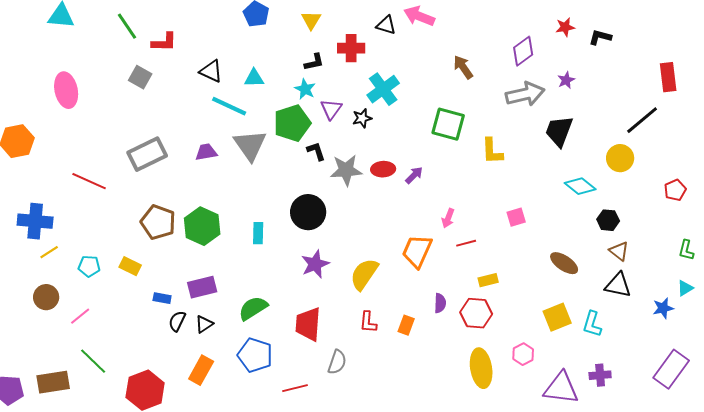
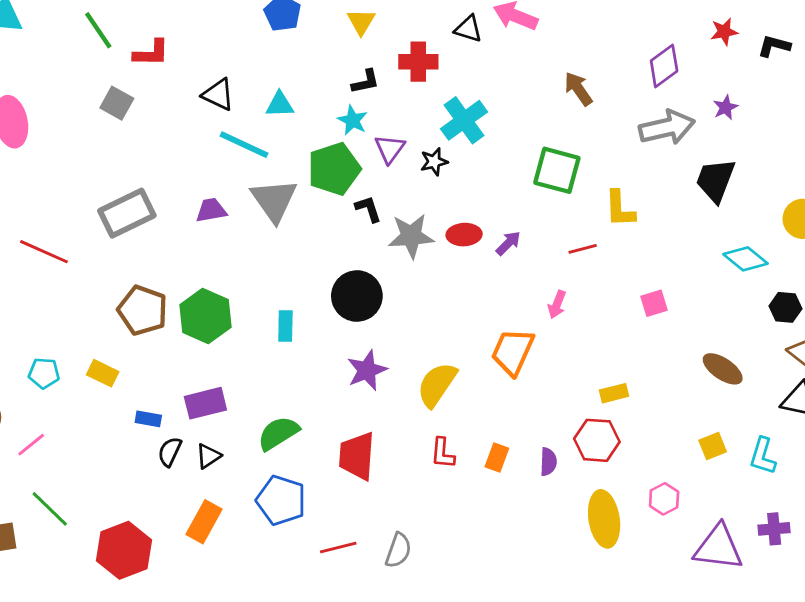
red line: (466, 243) -> (583, 249), moved
purple semicircle: (440, 303) -> (548, 462), moved
yellow square: (557, 317) -> (713, 446), size x0.7
gray semicircle: (337, 362) -> (398, 550), moved

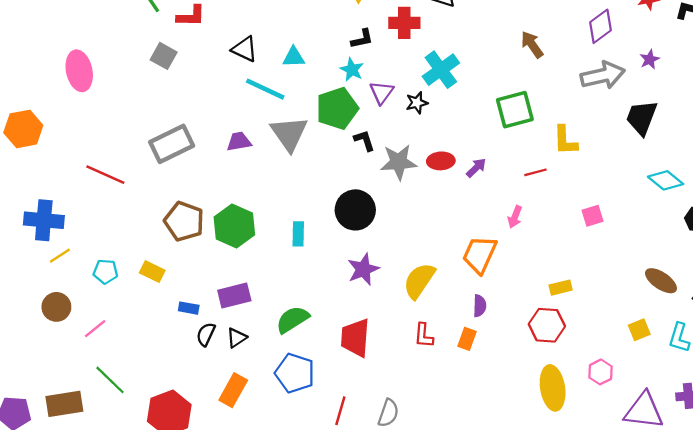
green square: (557, 170) -> (515, 110), turned -30
brown ellipse: (723, 369) -> (661, 281), moved
purple semicircle: (548, 462) -> (480, 306), moved
red line: (338, 547) -> (340, 411), turned -60

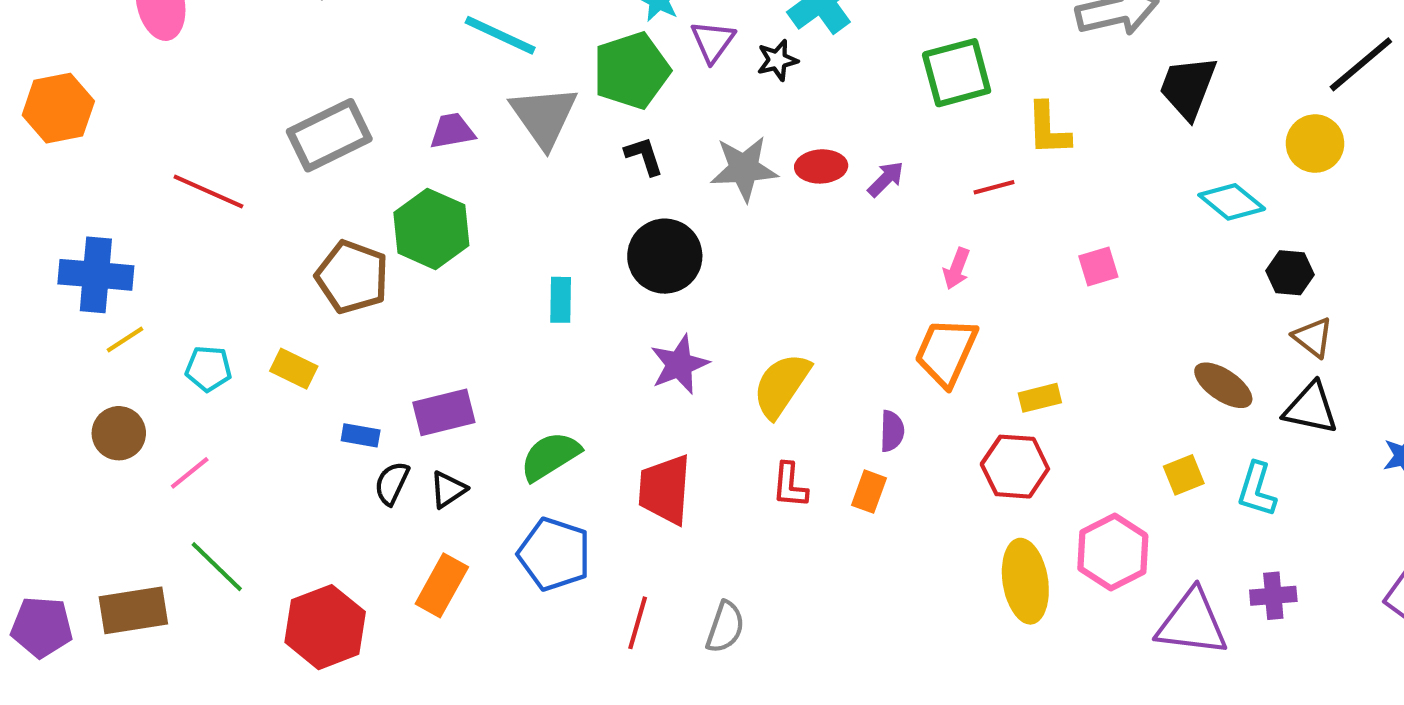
black L-shape: (364, 140) -> (644, 156), moved
green hexagon: (234, 226) -> (431, 229), moved
orange trapezoid: (480, 254) -> (946, 352), moved
pink hexagon: (601, 372) -> (1113, 552), size x1.6

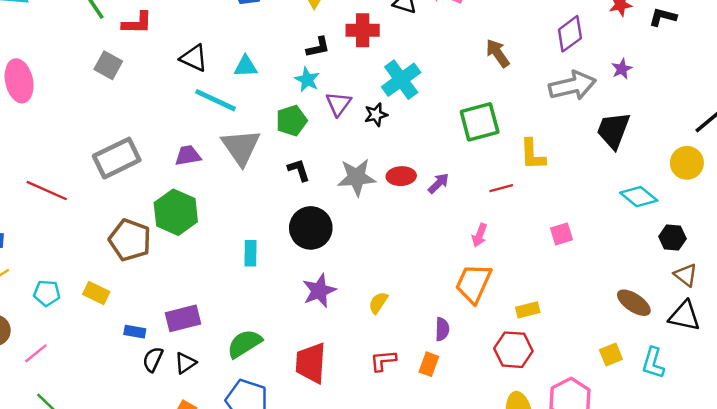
green pentagon: (631, 71) -> (291, 121), size x0.7
yellow semicircle: (782, 385) -> (378, 303), size x0.6
red L-shape: (790, 485) -> (383, 361), turned 80

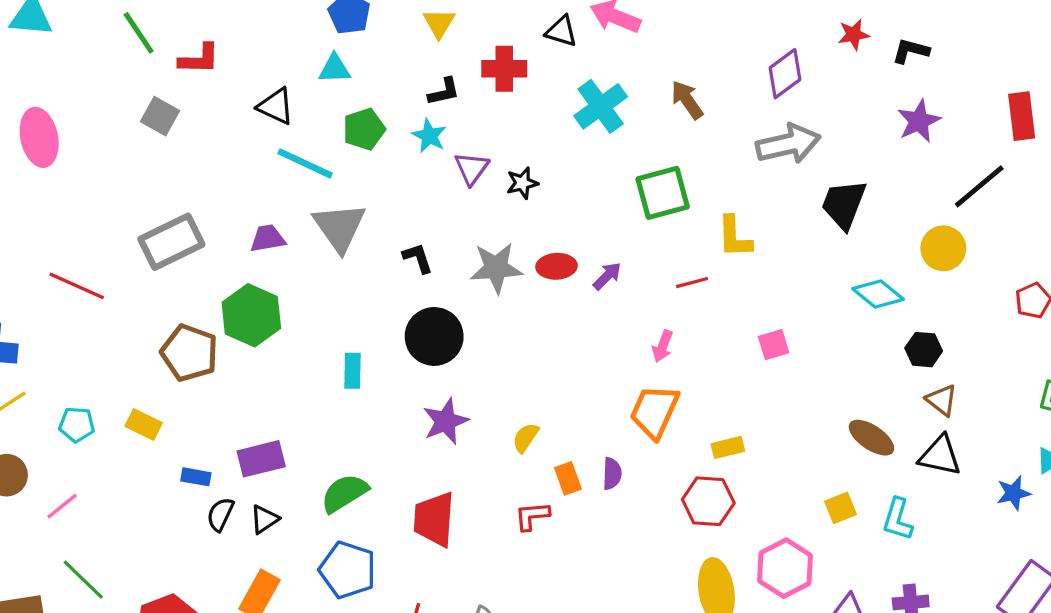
cyan triangle: (246, 66) -> (335, 69), moved
purple star: (622, 69) -> (919, 121), moved, size x1.5
cyan cross: (401, 80) -> (601, 106), moved
green pentagon: (291, 121) -> (364, 129), moved
orange rectangle: (429, 364) -> (568, 478), moved, turned -40

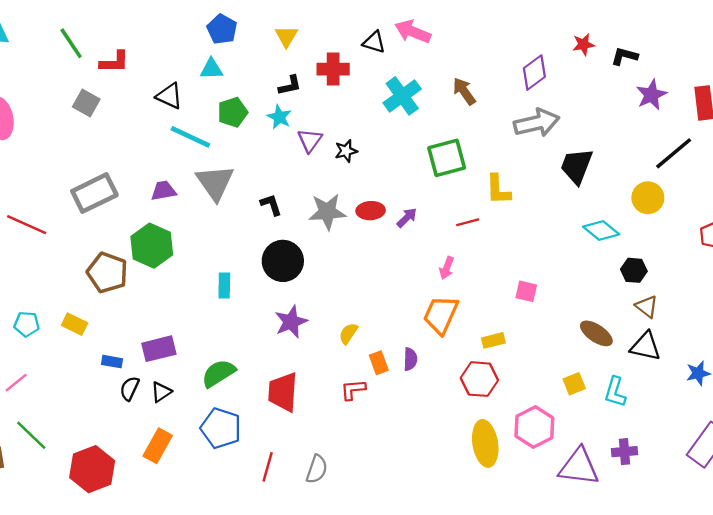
purple star: (919, 121) -> (651, 95), moved
pink square: (774, 345) -> (526, 291), moved, turned 30

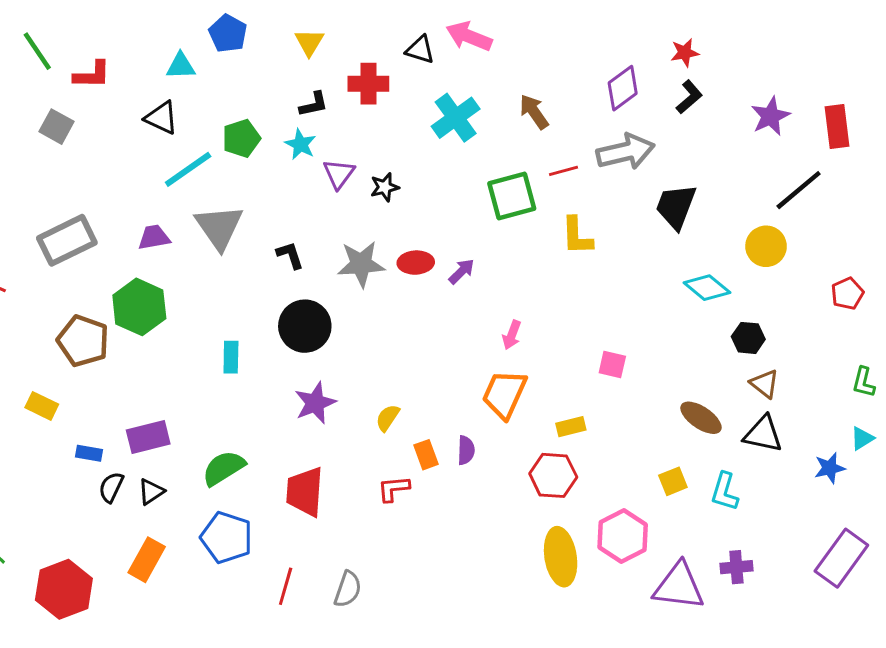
black L-shape: (624, 56) -> (689, 97), moved, turned 124
cyan triangle: (211, 69) -> (181, 66), moved
cyan line: (190, 137) -> (188, 169), turned -60
red line: (468, 222) -> (564, 171), moved

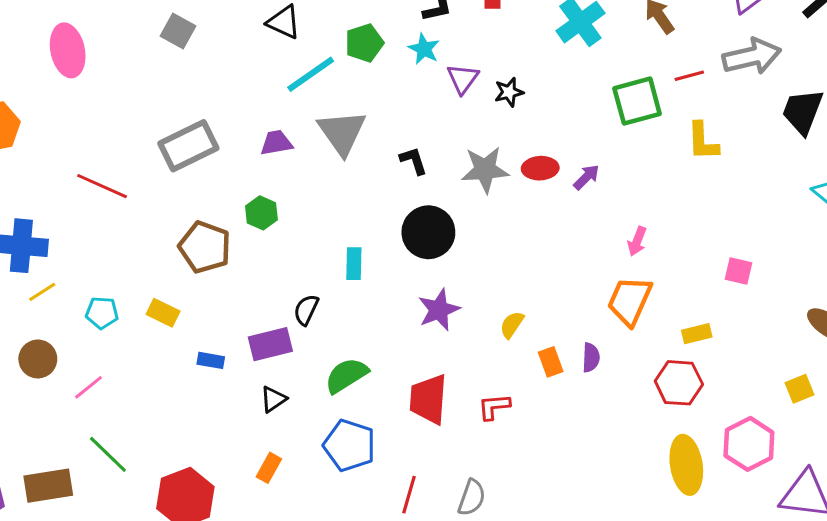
green hexagon: (139, 307) -> (261, 213), size x0.6
black semicircle: (111, 487) -> (306, 310), moved
red L-shape: (394, 489) -> (494, 407), moved
orange rectangle: (147, 560) -> (269, 468), size x0.7

